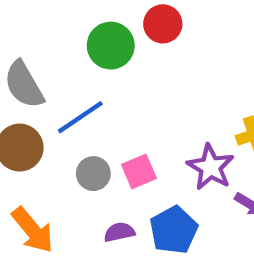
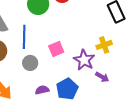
blue line: (80, 117) -> (24, 37), turned -55
pink square: (139, 171) -> (56, 49), moved

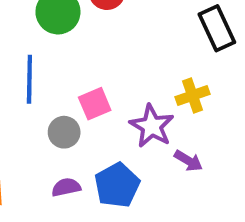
gray circle: (30, 63) -> (64, 132), moved

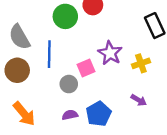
purple star: (152, 126) -> (110, 53), moved

